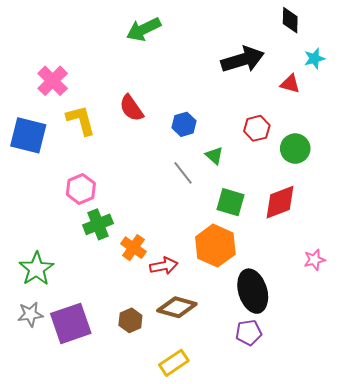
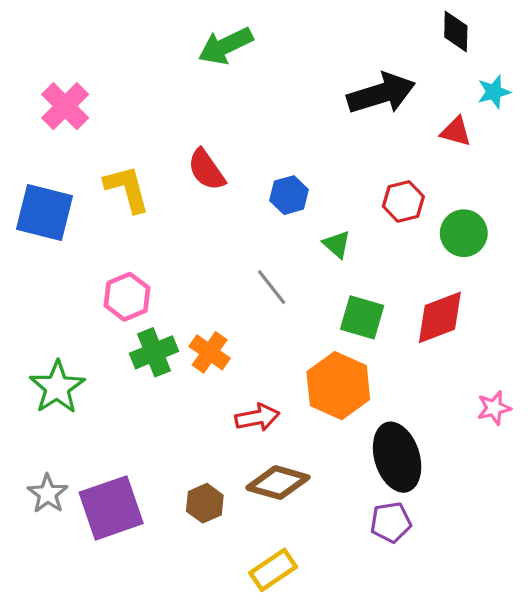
pink cross: (53, 81) -> (65, 106), moved
gray line: (183, 173) -> (272, 287), moved
orange cross: (133, 248) -> (210, 352), moved
green star: (36, 269) -> (57, 387), moved
gray star: (30, 314) -> (48, 494), turned -30

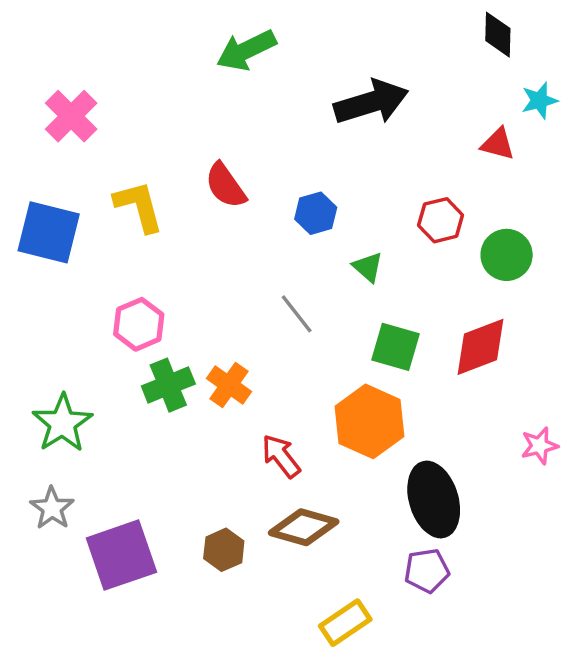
black arrow: (381, 93) -> (371, 102), moved
red arrow: (257, 417) -> (281, 456), turned -117
gray star: (48, 494) -> (52, 508), moved
yellow rectangle: (273, 570) -> (345, 623), moved

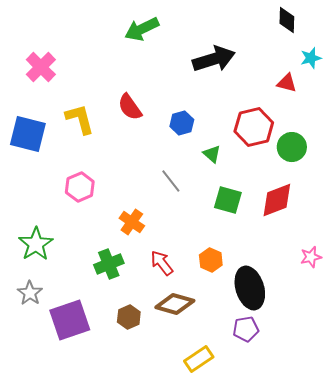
red hexagon: (441, 220) -> (254, 127), size x1.5
green cross: (168, 385) -> (109, 264), moved
orange hexagon: (369, 421) -> (211, 260), moved, size x0.6

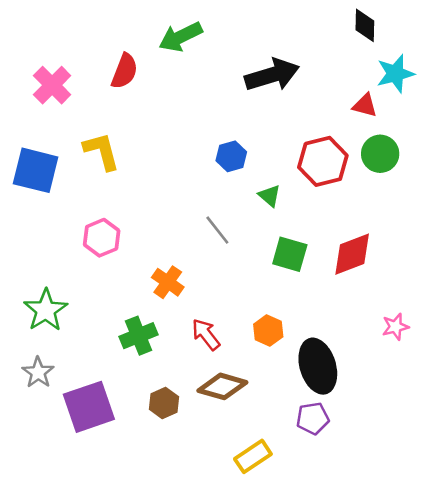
cyan star: (311, 58) -> (395, 74), size x1.4
red semicircle: (130, 107) -> (125, 71), moved, turned -124
green circle: (292, 147) -> (380, 154), moved

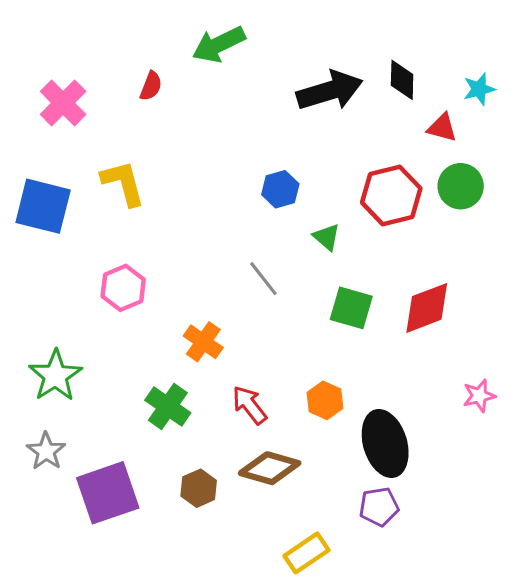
black diamond: (365, 25) -> (402, 80), moved
red semicircle: (125, 71) -> (151, 86), size x0.7
cyan star: (395, 74) -> (479, 89), size x0.7
green cross: (139, 336) -> (168, 407), turned -33

